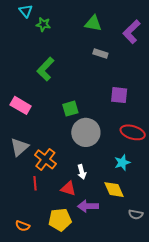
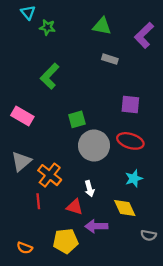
red ellipse: (133, 132) -> (130, 141), moved

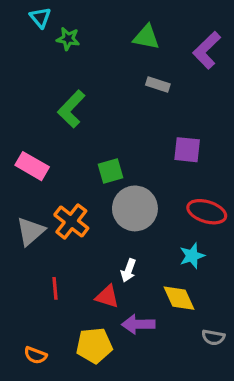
red ellipse: (130, 141) -> (207, 212), moved
orange cross: (50, 175) -> (71, 221), moved
white arrow: (89, 189) -> (128, 270), turned 35

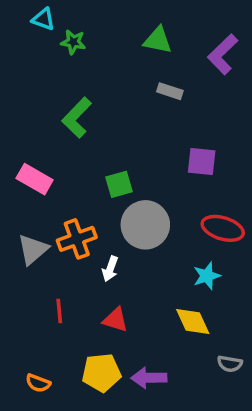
cyan triangle: (40, 18) -> (43, 19), turned -30
orange cross: (71, 221) -> (77, 239), turned 32
white arrow: (128, 270) -> (110, 269), moved
purple arrow: (138, 324) -> (149, 378), moved

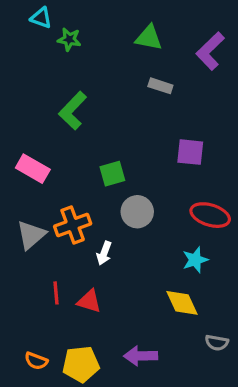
gray circle: (145, 225) -> (137, 212), size x0.7
red triangle: (115, 320) -> (89, 301), moved
yellow pentagon: (101, 373) -> (81, 364), moved

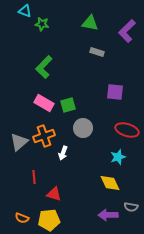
pink rectangle: (33, 169) -> (44, 103), moved
red triangle: (89, 301) -> (54, 194), moved
purple arrow: (141, 356) -> (108, 215), moved

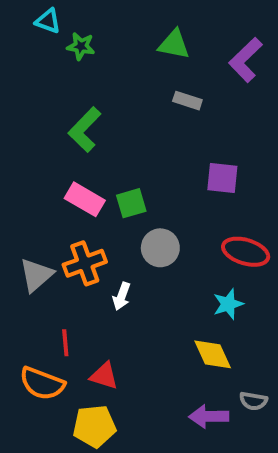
orange semicircle: (22, 218) -> (42, 384), moved, size x1.6

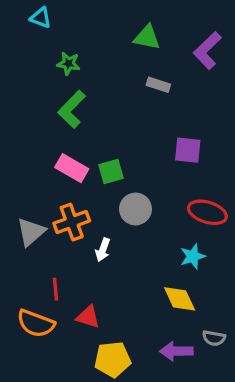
green star: (81, 46) -> (68, 64), moved
yellow pentagon: (94, 426) -> (113, 359), moved

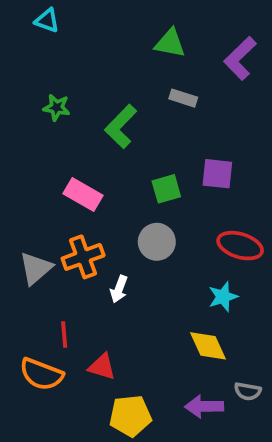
green star: (68, 64) -> (57, 107), moved
green L-shape: (72, 109) -> (121, 126), moved
green square: (111, 171) -> (166, 189), moved

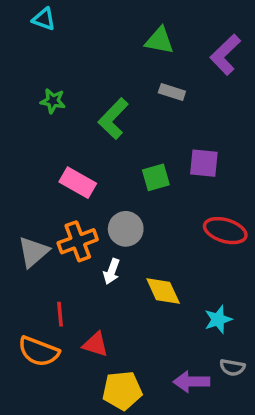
gray circle: (157, 242) -> (126, 229), moved
cyan star: (223, 297) -> (218, 319), moved
yellow diamond: (208, 346) -> (163, 291), moved

